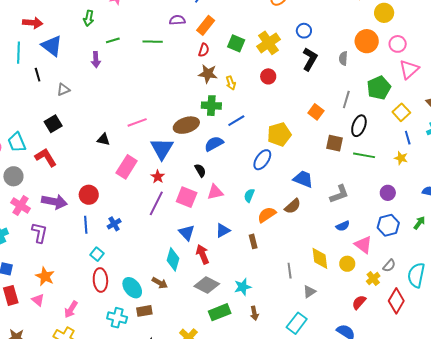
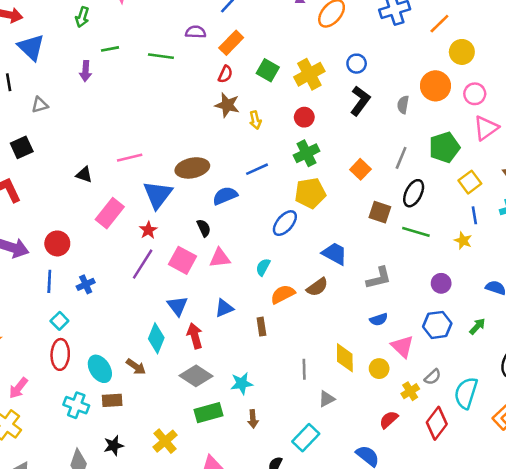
green cross: (211, 106) -> (306, 153), moved, turned -36

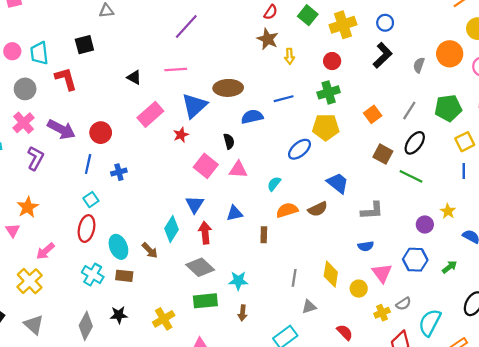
yellow star: (463, 241) -> (448, 211), moved
purple line: (143, 264) -> (186, 27), moved
red semicircle: (389, 420) -> (345, 332), moved, turned 78

